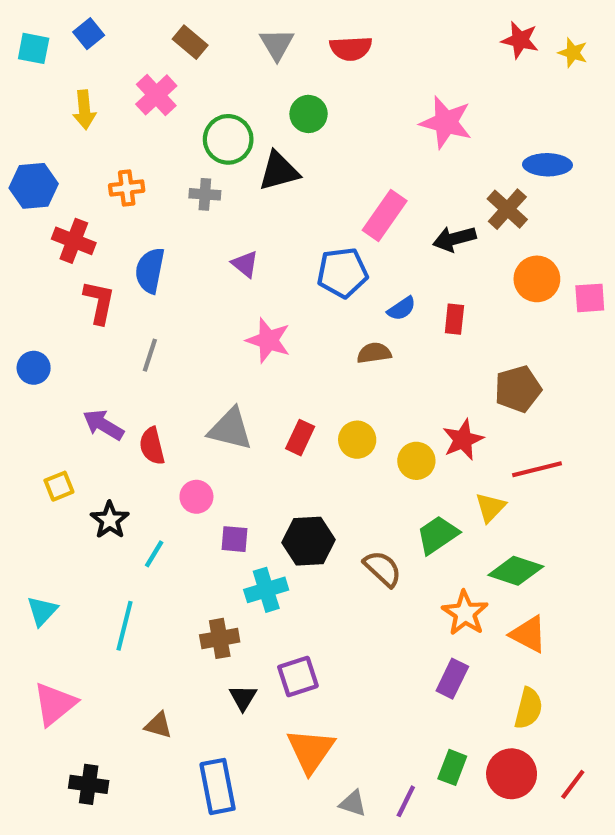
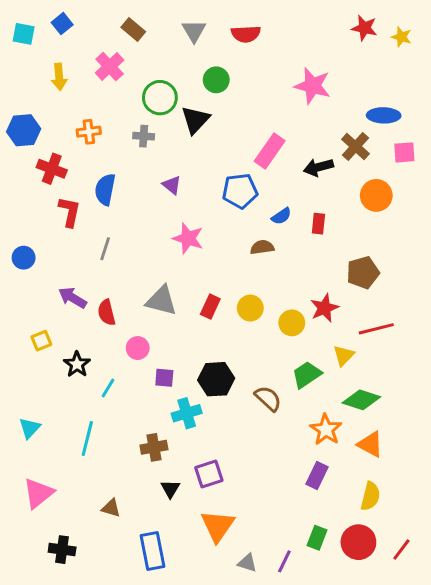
black triangle: (279, 171) -> (195, 120), turned -32
pink square: (590, 298) -> (404, 152), moved

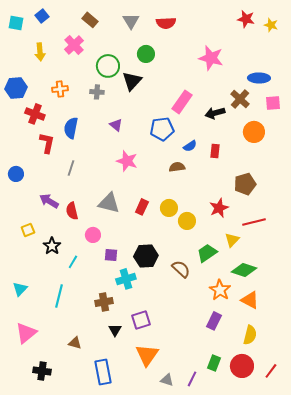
yellow circle: (292, 323) -> (187, 221), moved

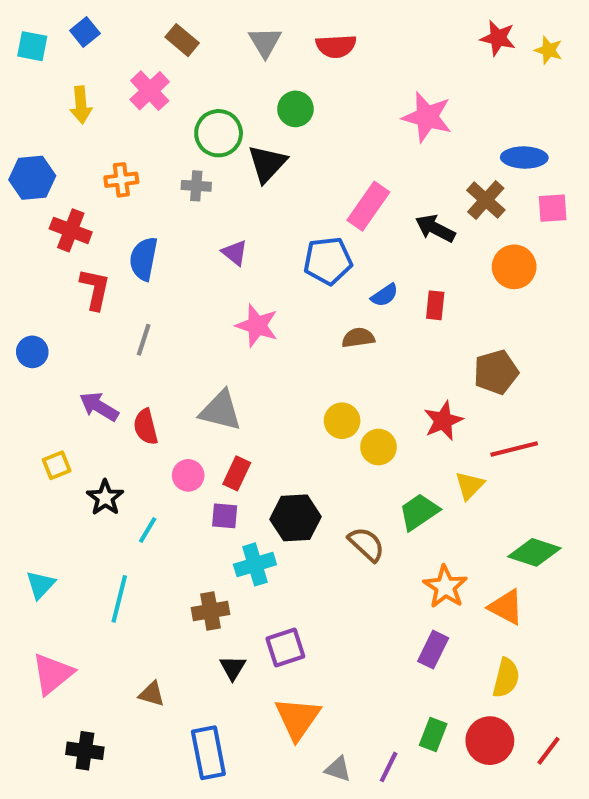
black arrow: (215, 113) -> (435, 228), turned 42
red rectangle: (142, 207) -> (237, 473), moved
green diamond: (244, 270) -> (534, 552), moved

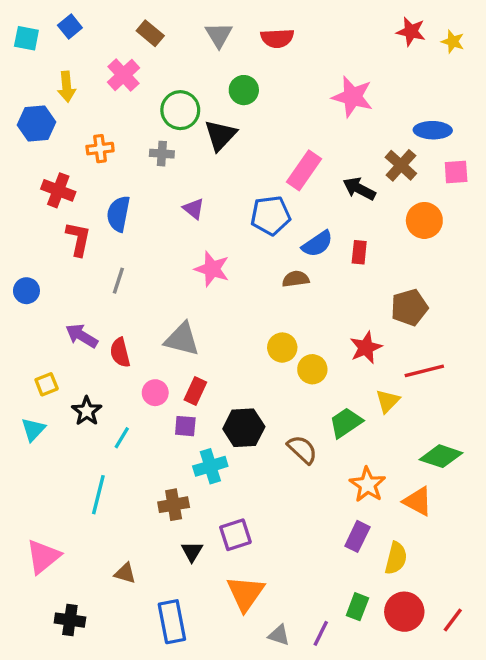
blue hexagon: (32, 178) -> (36, 123), moved
blue semicircle: (385, 295) -> (317, 244), size x1.4
cyan triangle: (40, 585) -> (33, 429), moved
yellow semicircle: (506, 678) -> (396, 558), moved

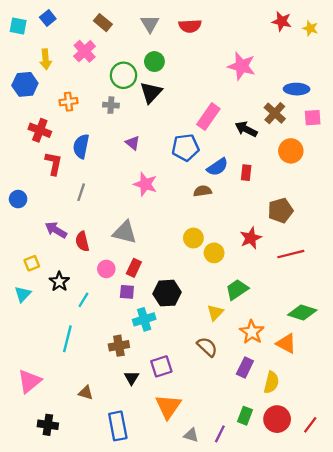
green circle: (244, 90) -> (154, 62), moved
yellow triangle: (388, 401) -> (215, 313), moved
brown semicircle: (302, 450) -> (207, 347), moved

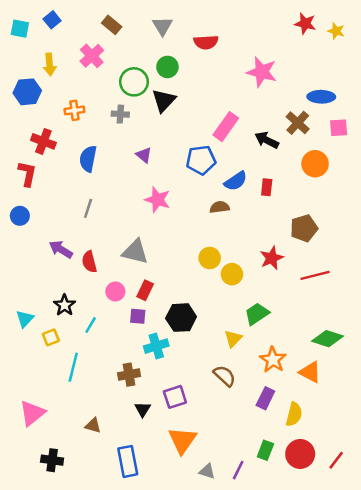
red semicircle: (190, 26) -> (206, 42), moved
red L-shape: (54, 164) -> (27, 174), moved
yellow square: (32, 263) -> (51, 337), moved

